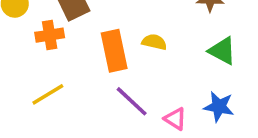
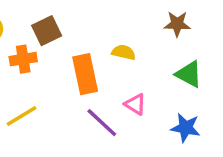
yellow semicircle: (154, 42) -> (124, 52), moved
pink triangle: (175, 119) -> (135, 104), moved

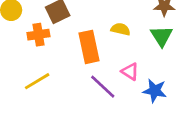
green triangle: (189, 74) -> (162, 36), moved, turned 30
blue star: (186, 128) -> (155, 91), moved

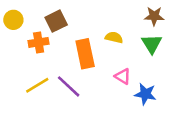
purple line: (103, 87) -> (69, 86), moved

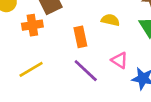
orange rectangle: (85, 54) -> (80, 37), size x0.7
purple line: (69, 86) -> (86, 71), moved

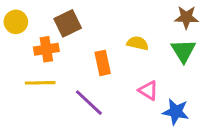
yellow line: (31, 69) -> (40, 83), moved, turned 30
purple line: (86, 71) -> (89, 103), moved

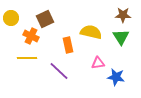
yellow semicircle: (138, 43) -> (91, 32), size x1.5
orange cross: (46, 49) -> (31, 36), turned 35
pink triangle: (148, 90) -> (98, 63), turned -40

